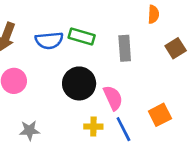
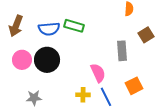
gray rectangle: (125, 48) -> (122, 51), moved
black circle: (79, 83) -> (47, 60), moved

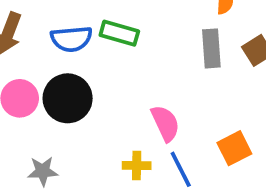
gray rectangle: (122, 51) -> (211, 48), moved

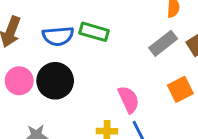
gray rectangle: (211, 48) -> (163, 43), turned 56
orange square: (234, 148) -> (180, 89), moved

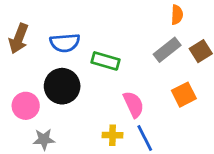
green rectangle: (94, 32) -> (105, 61), moved
pink circle: (19, 81) -> (26, 106), moved

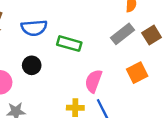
black circle: (62, 86) -> (32, 65), size x0.6
pink semicircle: (133, 104) -> (93, 81), turned -135

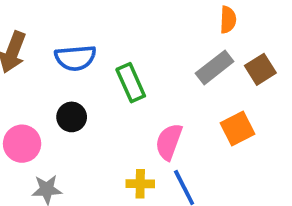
green rectangle: (69, 44) -> (131, 83), turned 50

